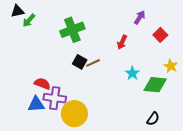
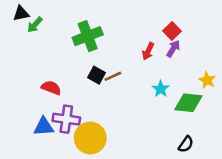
purple arrow: (140, 17) -> (173, 49), moved
red square: (160, 35) -> (172, 31), moved
red semicircle: (42, 84) -> (51, 88), moved

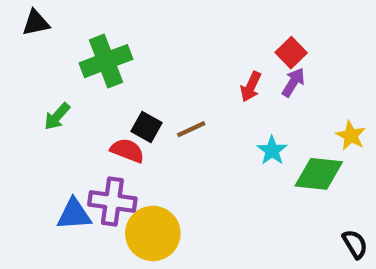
green arrow: (35, 25) -> (57, 116), moved
green cross: (88, 36) -> (106, 61), moved
black square: (97, 75) -> (146, 127), moved
red semicircle: (51, 88) -> (127, 150), moved
black semicircle: (186, 144) -> (355, 244), moved, turned -66

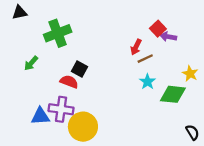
purple arrow: (293, 82) -> (168, 37), moved, turned -112
brown line: (191, 129) -> (145, 59), moved

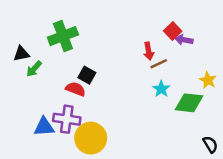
black triangle: (20, 12) -> (21, 54), moved
red arrow: (136, 47) -> (149, 51), turned -35

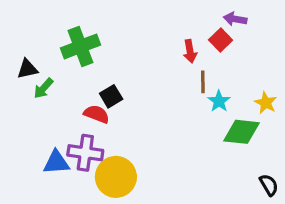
purple arrow: (184, 40) -> (235, 19), moved
red arrow: (149, 51) -> (190, 51), moved
brown line: (159, 64) -> (203, 82), turned -66
black square: (87, 75) -> (111, 96), turned 30
cyan star: (161, 89) -> (219, 101), moved

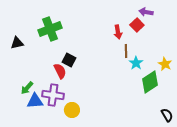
green arrow: (43, 88) -> (27, 88), moved
black square: (111, 96) -> (69, 60), turned -32
red semicircle: (97, 114) -> (60, 71), turned 42
green diamond: (242, 132) -> (150, 82), turned -40
yellow circle: (116, 177) -> (72, 110), size x0.6

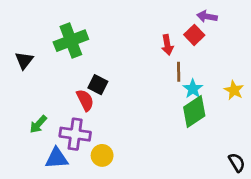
black triangle: (17, 43) -> (24, 60), turned -40
green diamond: (150, 82) -> (194, 111), moved
blue triangle: (35, 101) -> (57, 158), moved

